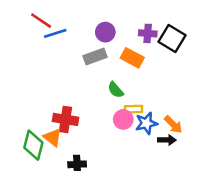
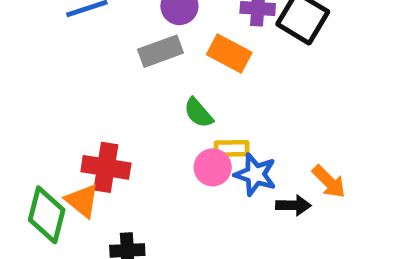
blue star: (146, 123) -> (255, 175), turned 30
orange arrow: (173, 125) -> (329, 182), moved

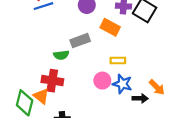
gray rectangle: (160, 51) -> (80, 41), moved
green semicircle: (198, 113) -> (61, 55), moved, turned -56
yellow rectangle: (232, 148) -> (118, 61), moved

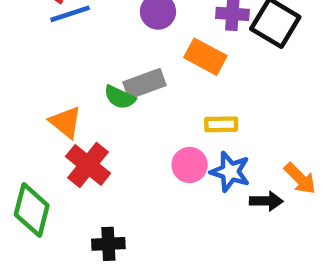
green semicircle: (61, 55) -> (120, 97), moved, turned 32
red cross: (52, 81) -> (88, 165), turned 30
orange triangle: (41, 96) -> (66, 122), moved

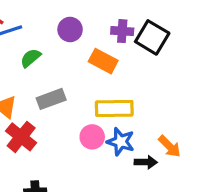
gray rectangle: (144, 84) -> (51, 99), moved
green semicircle: (120, 97) -> (31, 58), moved, turned 115
yellow rectangle: (221, 124) -> (114, 108), size x1.6

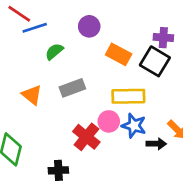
purple cross: (122, 31) -> (163, 38), moved
black square: (152, 37) -> (155, 61), moved
red cross: (21, 137) -> (86, 137), moved

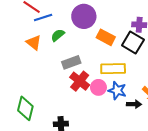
purple circle: (89, 26) -> (84, 16), size x1.5
orange triangle: (32, 95) -> (34, 43), moved
red cross: (86, 137) -> (80, 81), moved

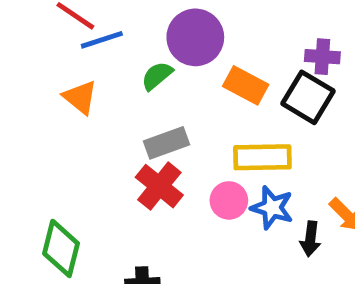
green semicircle: (58, 35) -> (157, 76), moved
red cross: (80, 81) -> (159, 186), moved
black arrow: (134, 104) -> (310, 239), turned 96

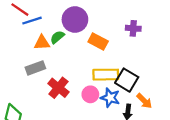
orange triangle: (80, 97) -> (42, 43), moved, turned -42
black square: (308, 97) -> (127, 80), moved
gray rectangle: (167, 143) -> (35, 68), moved

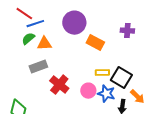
green semicircle: (57, 37) -> (28, 39), moved
yellow rectangle: (106, 75) -> (102, 73), size x0.6

